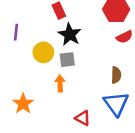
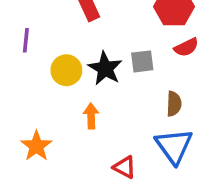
black star: (70, 34) -> (105, 68), moved
gray square: (67, 60) -> (142, 61), moved

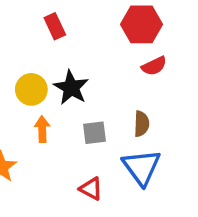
gray square: (142, 61) -> (95, 133), moved
orange arrow: (91, 116) -> (42, 129), moved

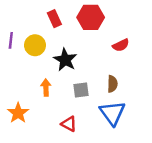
red hexagon: (141, 24) -> (91, 17), moved
yellow circle: (31, 89) -> (35, 45), moved
red triangle: (91, 189) -> (69, 124), moved

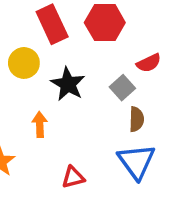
red rectangle: (54, 19) -> (52, 24), size x1.5
gray square: (81, 90) -> (122, 88), moved, turned -35
red triangle: (69, 124) -> (73, 177), turned -42

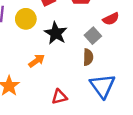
brown semicircle: (136, 119) -> (88, 57), moved
orange arrow: (40, 125) -> (37, 61), turned 56

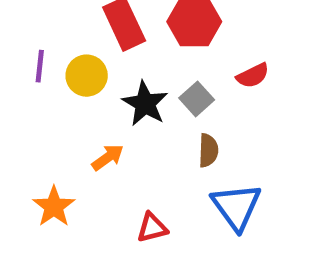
gray square: (93, 36) -> (197, 99), moved

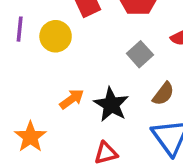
black star: (145, 104) -> (111, 105), moved
brown semicircle: (208, 150) -> (163, 94), moved, turned 35

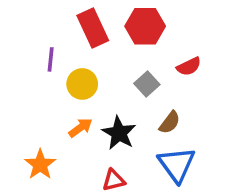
purple line: (20, 29) -> (51, 59), moved
yellow circle: (56, 36) -> (82, 84), moved

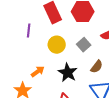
yellow circle: (82, 84) -> (57, 45), moved
orange arrow: (80, 128) -> (38, 72), moved

